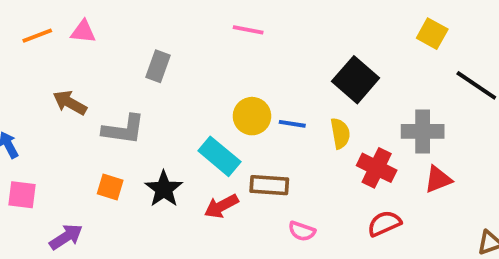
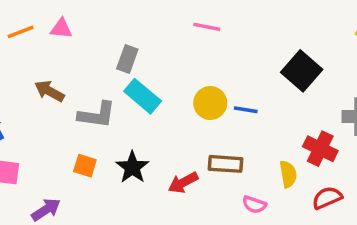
yellow semicircle: (340, 133) -> (288, 174), moved
cyan rectangle: (219, 156) -> (143, 96), moved

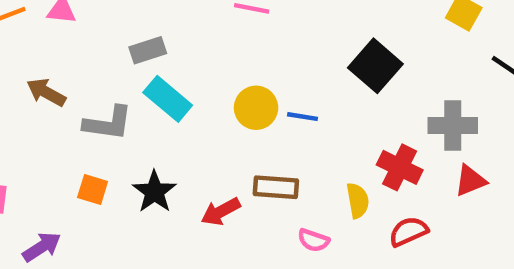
gray rectangle: (127, 59) -> (148, 50), turned 52

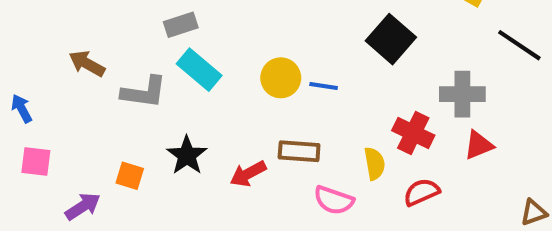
orange square: (93, 189) -> (130, 176), moved
pink semicircle: (313, 240) -> (334, 200), size x1.4

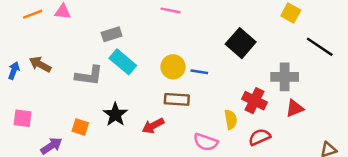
brown arrow: (87, 64) -> (40, 64), moved
blue arrow: (22, 108) -> (14, 71), moved, turned 48
brown rectangle: (299, 151) -> (177, 99), moved

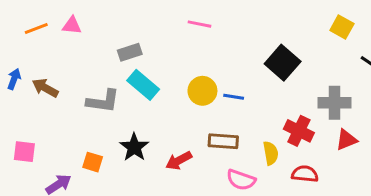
blue arrow: (14, 71) -> (14, 79), moved
brown rectangle: (177, 99) -> (223, 141), moved
red semicircle: (260, 137) -> (305, 174), turned 30

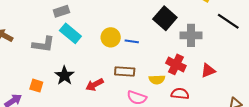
gray cross: (335, 103) -> (191, 35), moved
yellow semicircle: (271, 153) -> (157, 80), turned 98

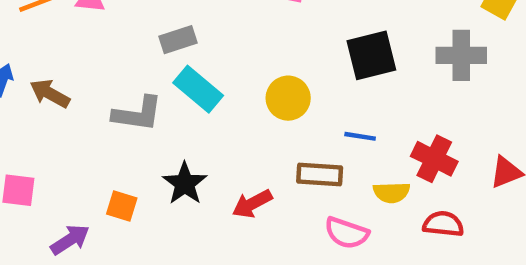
black square: (165, 18) -> (371, 55), moved, turned 35
gray cross: (191, 35) -> (461, 55), moved
blue line: (132, 41) -> (360, 136), moved

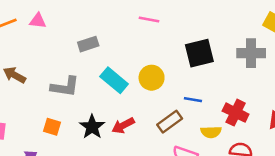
cyan rectangle: (198, 89) -> (114, 80), moved
brown rectangle: (320, 174) -> (170, 122), turned -40
red arrow: (252, 204) -> (123, 125), moved
orange square: (122, 206) -> (52, 127), moved

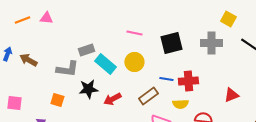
pink line: (149, 19) -> (134, 33), moved
gray rectangle: (88, 44) -> (86, 50), moved
red cross: (236, 113) -> (188, 81), moved, turned -30
black star: (92, 127) -> (88, 89), moved, turned 30

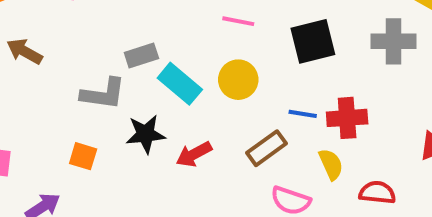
brown arrow: (28, 60) -> (25, 51), moved
yellow semicircle: (180, 104) -> (331, 164), turned -112

